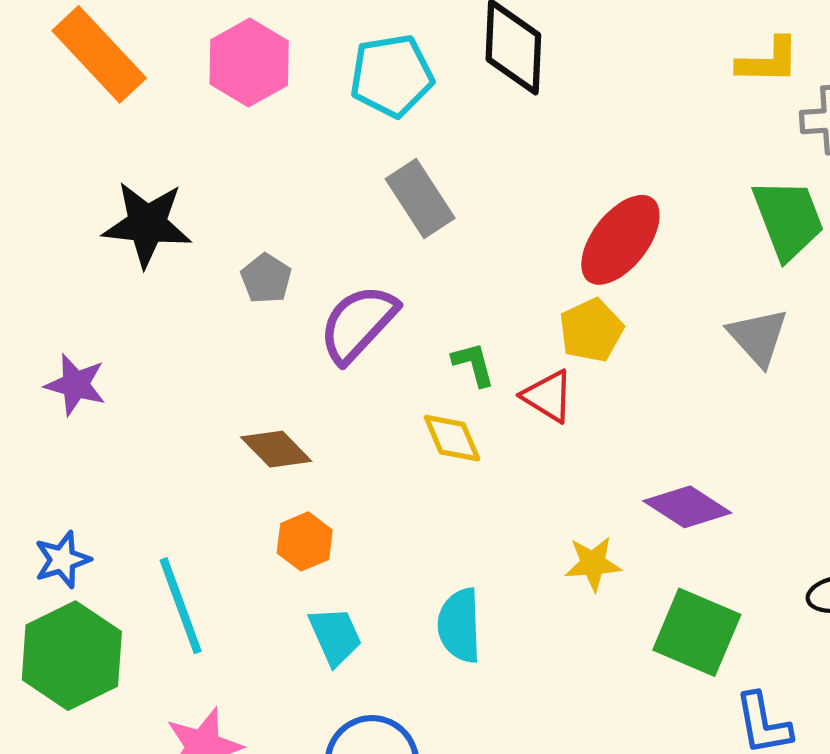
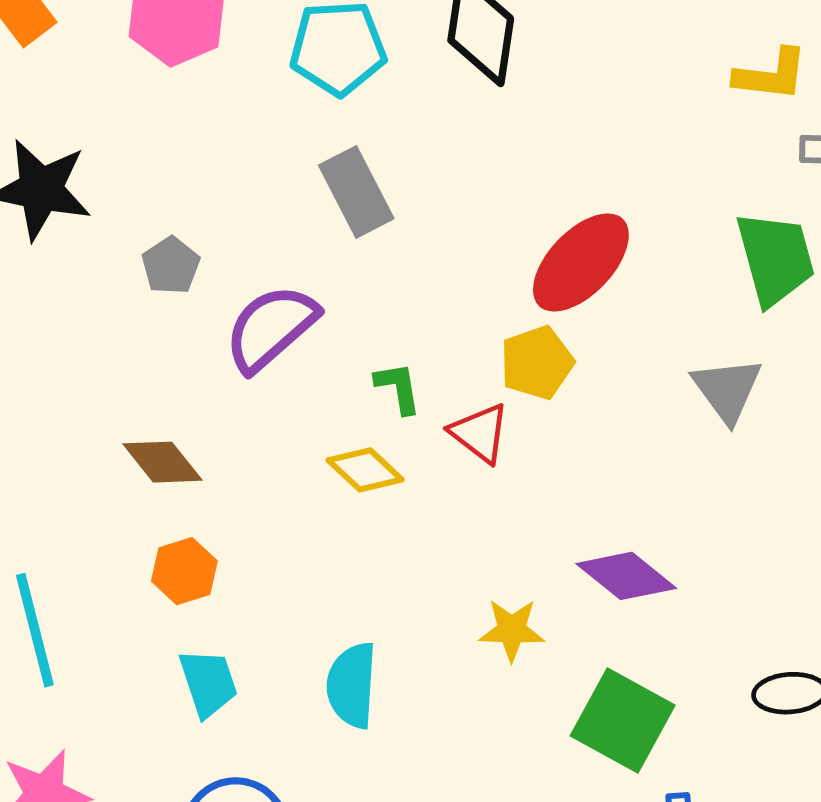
yellow diamond: (452, 438) -> (365, 470), turned -30

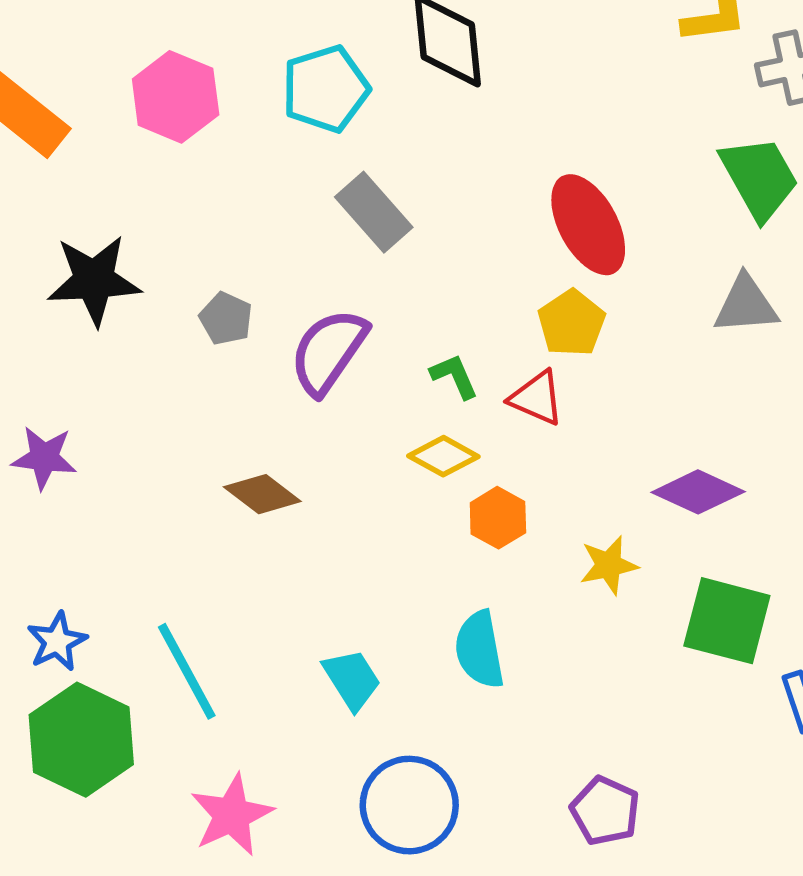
red ellipse: (581, 263) -> (588, 225), turned -58
gray triangle: (727, 390) -> (746, 305), turned -44
orange hexagon: (184, 571) -> (498, 518), moved

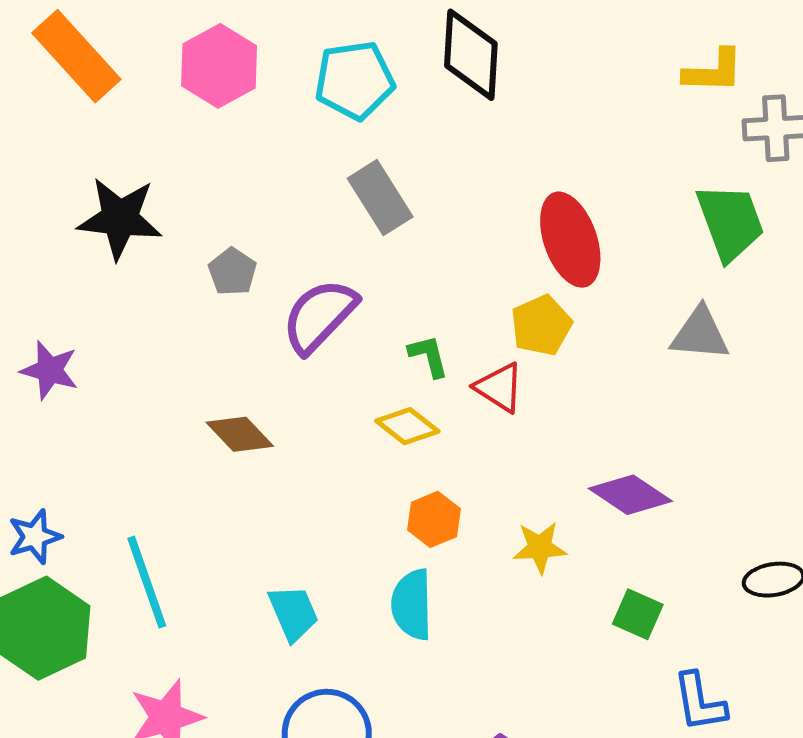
orange hexagon: (498, 518) -> (434, 519), moved
green square: (727, 621) -> (638, 614), size x0.6

